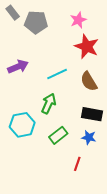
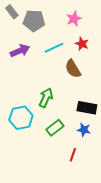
red star: (87, 47) -> (82, 44), size x0.6
purple arrow: (18, 67) -> (20, 51), moved
cyan line: (57, 74) -> (54, 48), moved
brown semicircle: (89, 81) -> (73, 69), moved

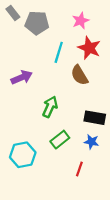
red star: (82, 44) -> (89, 48), size x1.5
cyan line: (54, 48) -> (59, 52), turned -48
purple arrow: (20, 51) -> (22, 77), moved
cyan hexagon: (21, 118) -> (23, 155), moved

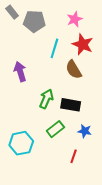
purple arrow: (22, 77) -> (20, 72), turned -84
black rectangle: (95, 118) -> (71, 105), moved

